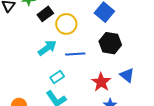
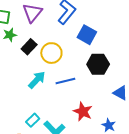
cyan rectangle: (57, 77) -> (33, 120), moved
red star: (101, 82) -> (83, 112), moved

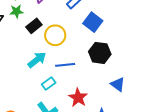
cyan rectangle: (33, 120) -> (49, 83), moved

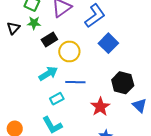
black hexagon: (100, 53) -> (123, 83), moved
blue triangle: (118, 84) -> (140, 105), moved
red star: (78, 98) -> (100, 107), moved

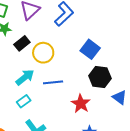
blue square: (108, 43) -> (90, 49), moved
cyan rectangle: (57, 99) -> (24, 101), moved

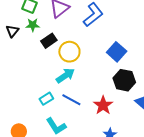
cyan arrow: (25, 77) -> (65, 76), moved
blue line: (53, 82) -> (71, 100), moved, turned 30

